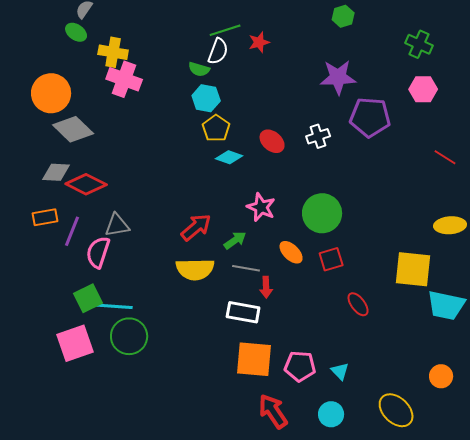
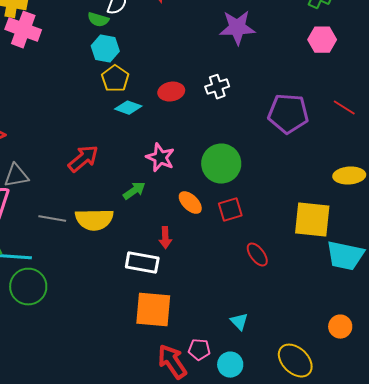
purple pentagon: (370, 117) -> (288, 114), moved
red ellipse: (272, 141) -> (171, 92), turned -50
red arrow: (196, 227) -> (83, 159), moved
gray line: (246, 268) -> (52, 219), moved
pink pentagon: (300, 366) -> (199, 350), moved, size x0.7

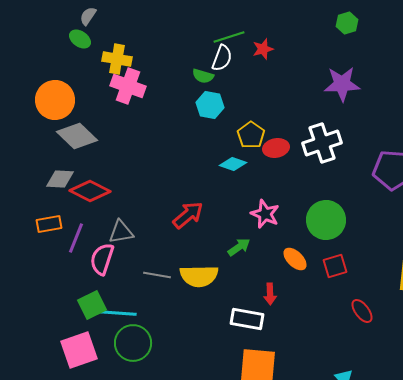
yellow pentagon: (115, 79) -> (251, 135), moved
white cross: (217, 87) -> (322, 143), size x1.6

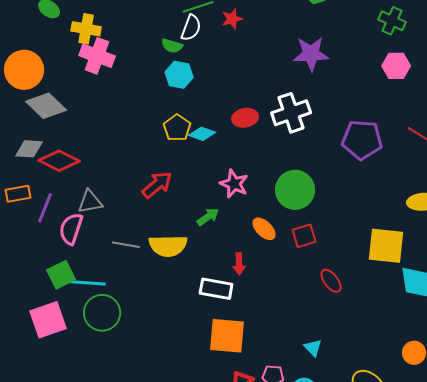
yellow pentagon: (251, 135) -> (177, 128), moved

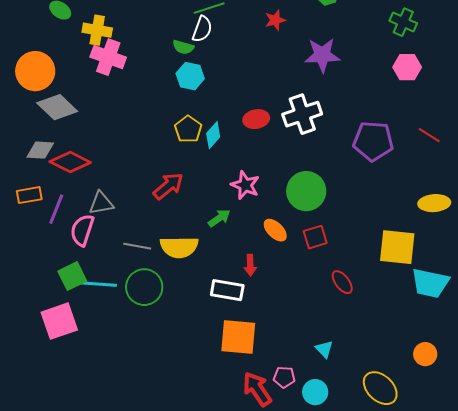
red star: (232, 19) -> (275, 20), moved
cyan diamond: (202, 134) -> (213, 135), turned -68
green circle: (102, 313) -> (144, 287), moved

